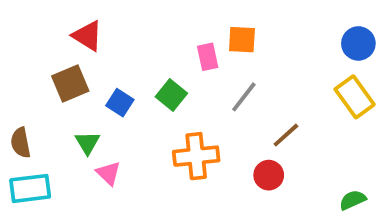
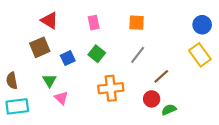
pink rectangle: (208, 57) -> (94, 23), moved
blue square: (120, 103) -> (68, 58), turned 32
green semicircle: (353, 200) -> (169, 110), moved

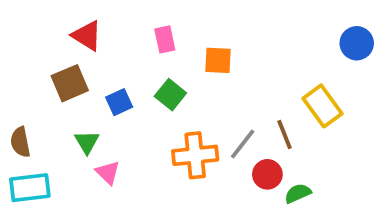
orange square: (137, 23) -> (218, 60), moved
gray line: (138, 55) -> (243, 144), moved
yellow rectangle: (200, 55) -> (322, 106), moved
brown line: (161, 76) -> (284, 134), turned -70

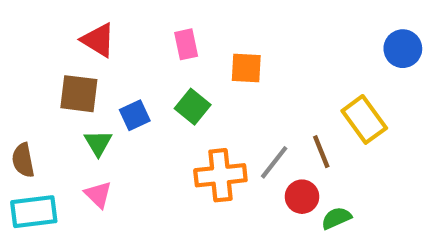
brown square: (70, 83) -> (79, 94), turned 30
green triangle: (87, 142) -> (98, 143), moved
pink triangle: (108, 172) -> (98, 195), moved

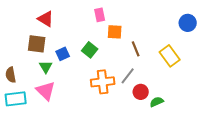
pink rectangle: (186, 44) -> (100, 15), moved
brown line: (321, 152) -> (136, 49), moved
pink triangle: (98, 195) -> (46, 91), size x1.5

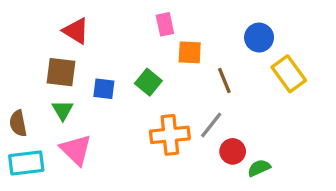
blue circle: (188, 23) -> (259, 38), moved
blue square: (63, 54) -> (104, 89), turned 32
yellow rectangle: (170, 56) -> (289, 74), moved
green triangle: (46, 67) -> (63, 110), moved

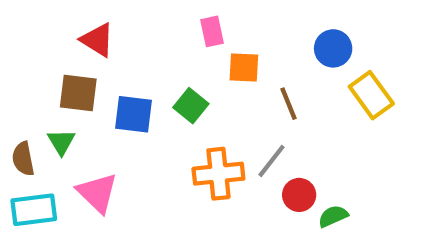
blue square: (104, 89) -> (134, 114), size x1.4
green triangle: (63, 110) -> (61, 142), moved

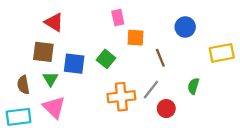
yellow rectangle: (371, 95) -> (222, 53), moved, turned -65
green triangle: (61, 142) -> (50, 79), moved
brown semicircle: (23, 159) -> (23, 85), moved
green semicircle: (333, 216) -> (193, 86), moved, turned -49

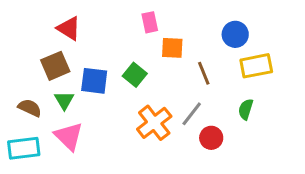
brown square: (43, 52) -> (55, 66), turned -30
yellow rectangle: (222, 53) -> (256, 66), moved
brown semicircle: (23, 85) -> (30, 108), turned 126
orange cross: (121, 97) -> (154, 123), turned -32

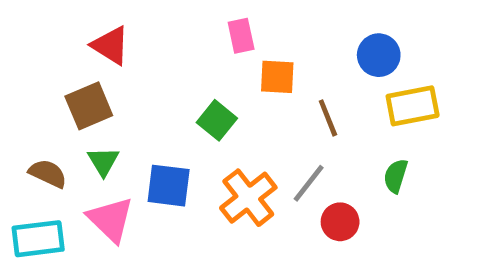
blue square: (94, 81) -> (169, 186), moved

